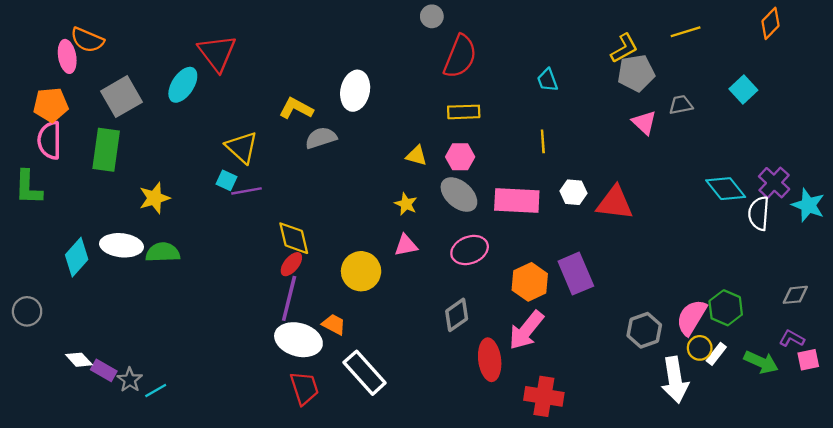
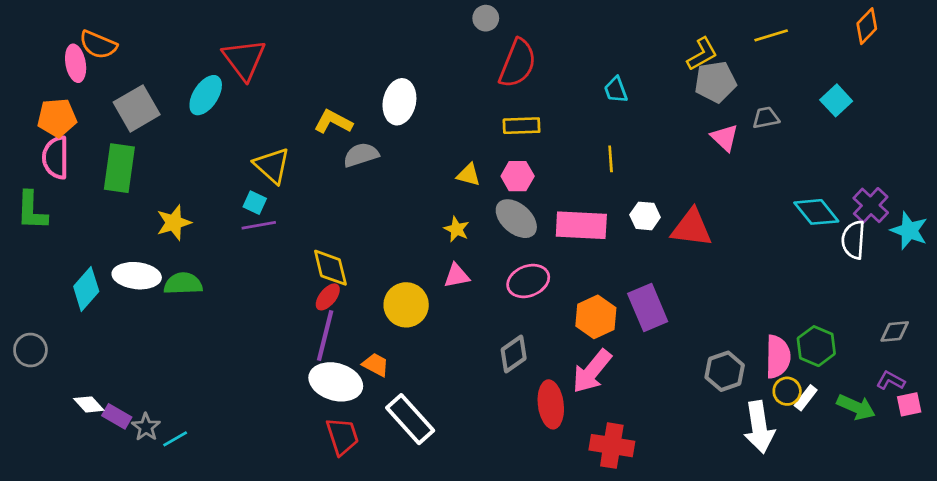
purple line: (247, 191) -> (259, 225), moved
pink semicircle: (691, 317) -> (778, 357), turned 150

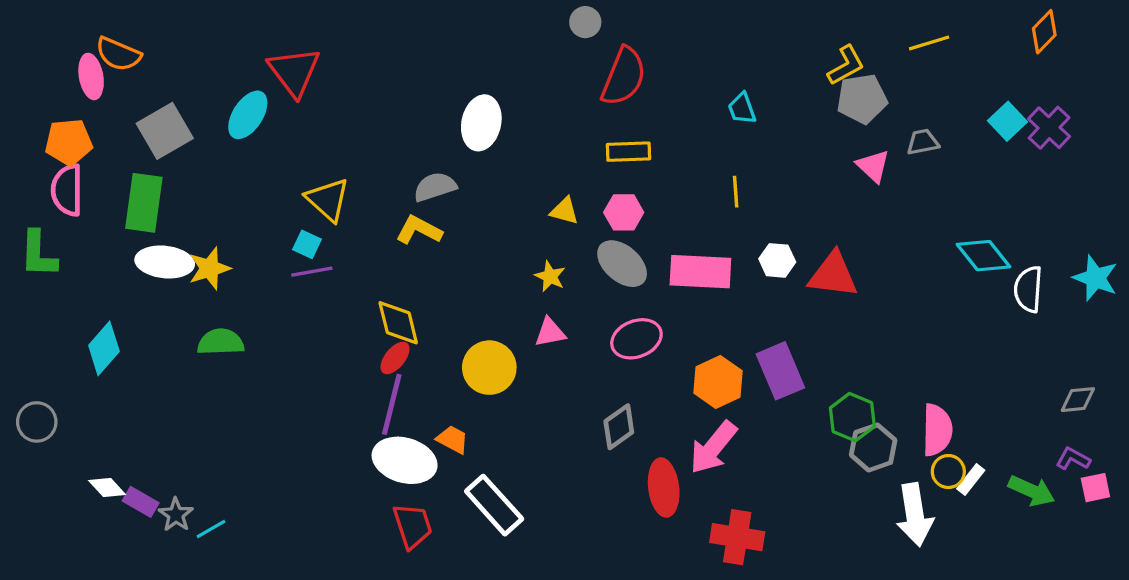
yellow L-shape: (333, 122) -> (419, 230), moved
purple cross: (871, 205) -> (1049, 128), moved
white ellipse: (137, 276) -> (165, 262), moved
green hexagon: (816, 346) -> (852, 417), moved

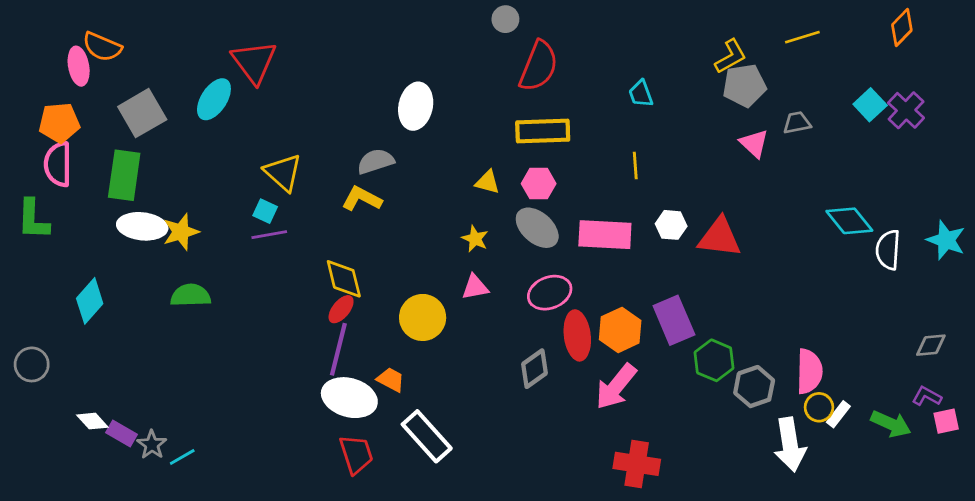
yellow rectangle: (628, 152) -> (543, 131), size x1.4
green hexagon: (852, 417) -> (714, 360), moved
red ellipse: (664, 488) -> (577, 335), moved

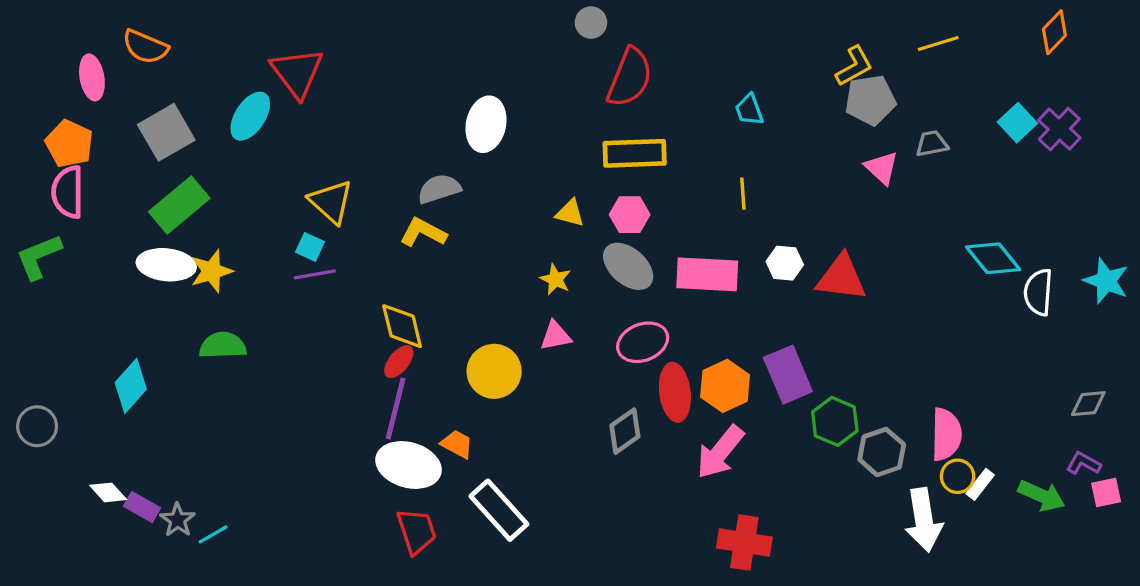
orange semicircle: (102, 47) -> (145, 47), moved
orange pentagon: (59, 123) -> (69, 144), turned 30
green rectangle: (124, 175) -> (179, 205), moved, turned 42
green L-shape: (33, 219) -> (39, 257), turned 66
cyan diamond: (90, 301) -> (131, 386), moved

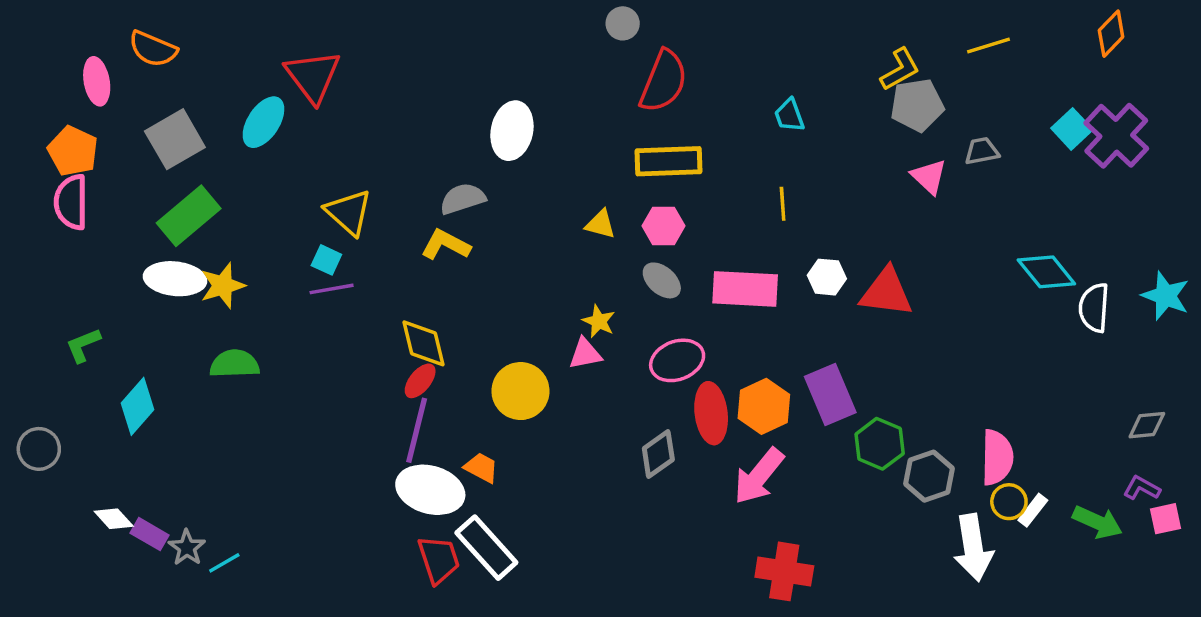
purple cross: (1059, 129) -> (1116, 136), size x1.4
green L-shape: (39, 257) -> (83, 345), moved, size x0.7
gray ellipse: (628, 266) -> (662, 280), size x0.7
yellow star: (555, 279) -> (599, 321), moved
white rectangle: (499, 510) -> (486, 548), moved

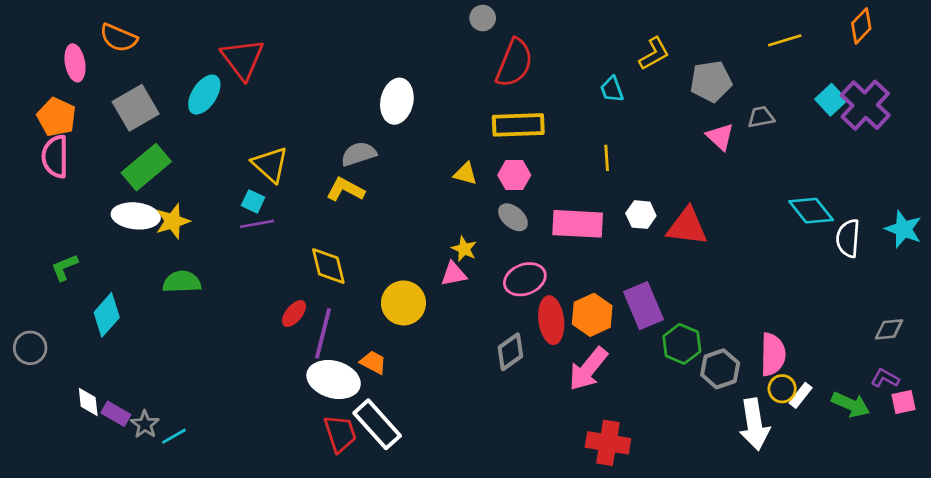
yellow line: (989, 46) -> (785, 40), moved
yellow L-shape: (900, 69) -> (654, 54), moved
red ellipse: (420, 381) -> (294, 314), moved
white diamond: (114, 519) -> (88, 402), turned 36

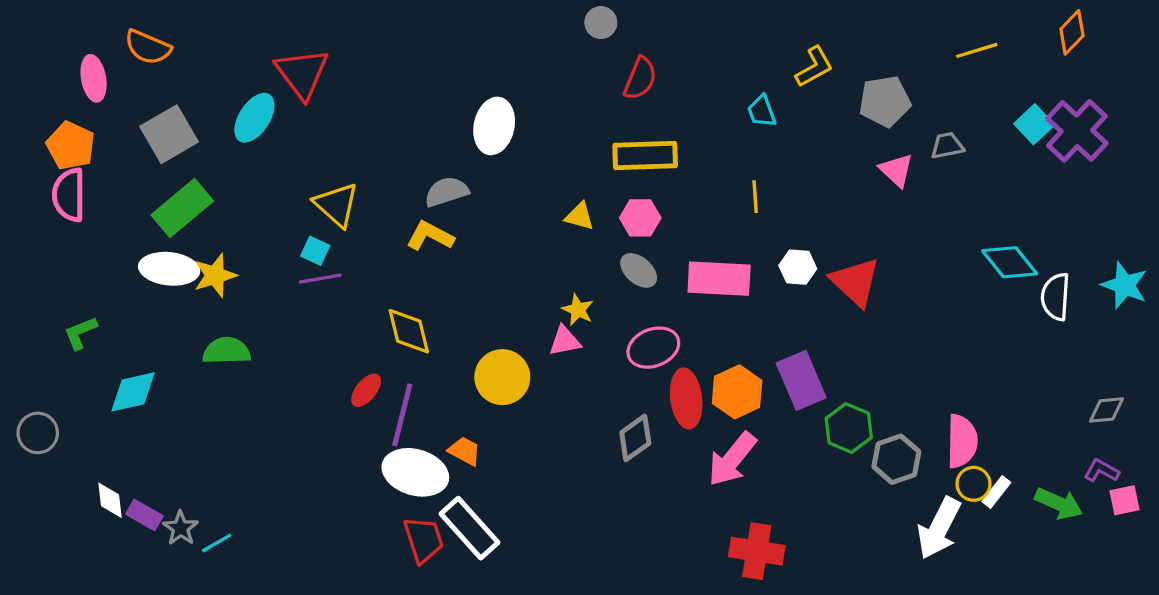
red semicircle: (514, 63) -> (640, 78), size x0.7
red triangle: (687, 226) -> (855, 282), turned 36
cyan diamond: (107, 315) -> (133, 392), turned 36
white arrow: (754, 424) -> (939, 528), turned 36

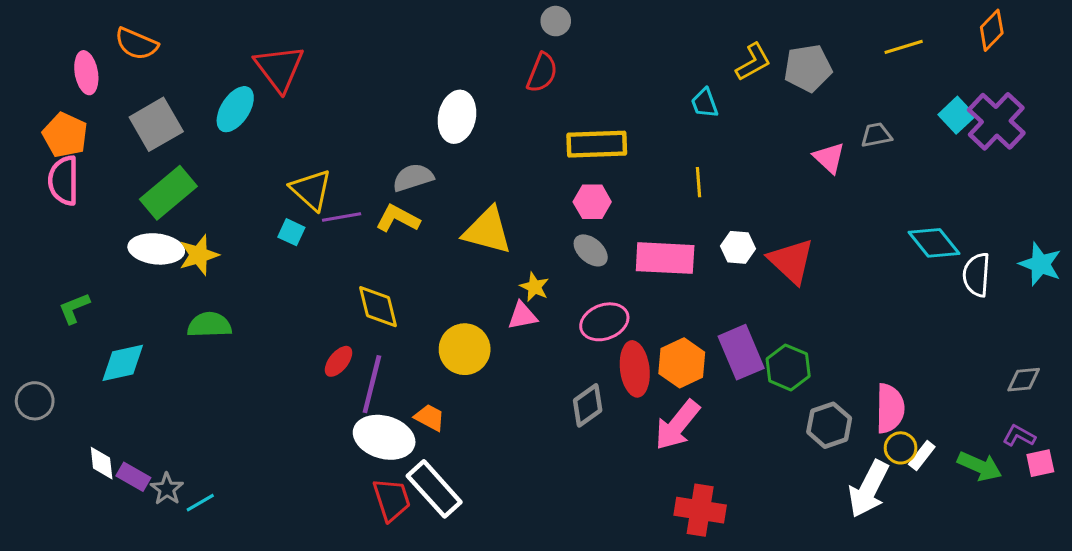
red semicircle: (640, 78) -> (542, 73), moved
gray pentagon: (885, 101) -> (808, 68), moved
yellow triangle: (579, 216) -> (487, 231), moved, size x1.8
purple line: (320, 279) -> (342, 217), moved
green hexagon: (849, 428) -> (788, 367), moved

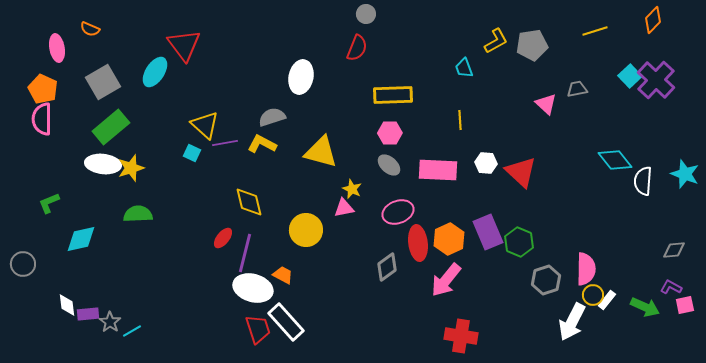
orange semicircle: (136, 44) -> (90, 29), size x0.7
purple rectangle: (133, 477) -> (88, 314), turned -35

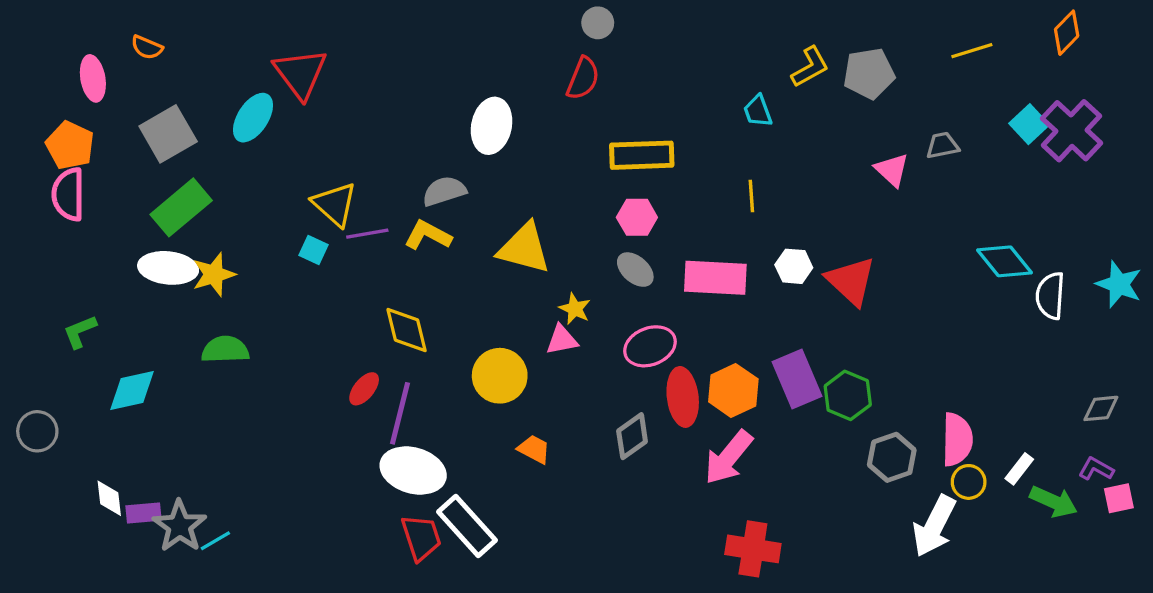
orange trapezoid: (283, 275) -> (534, 449), moved
white rectangle: (607, 300) -> (1019, 469), moved
gray star: (110, 322) -> (179, 526), size x1.5

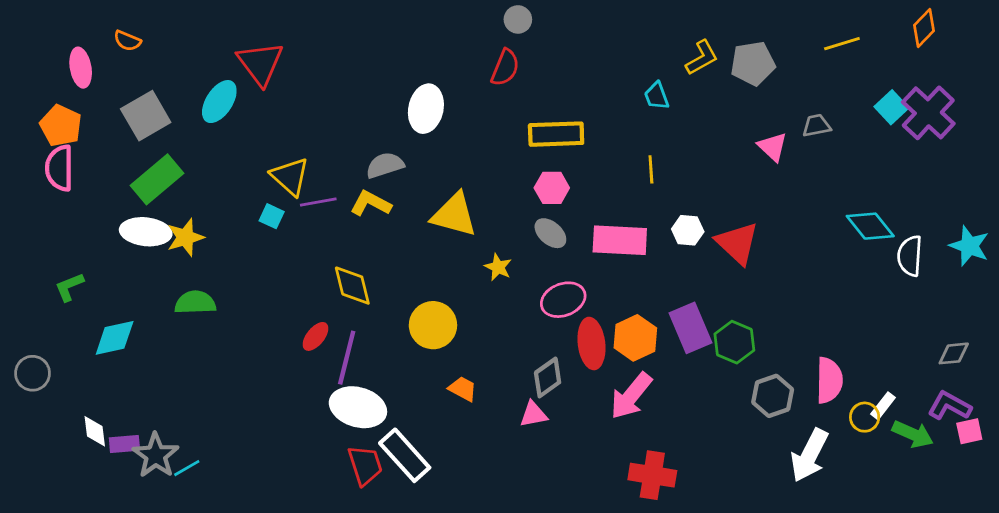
pink triangle: (562, 340) -> (533, 414), moved
purple L-shape: (1096, 469) -> (949, 406), size x1.4
yellow circle: (969, 482) -> (865, 417), moved

